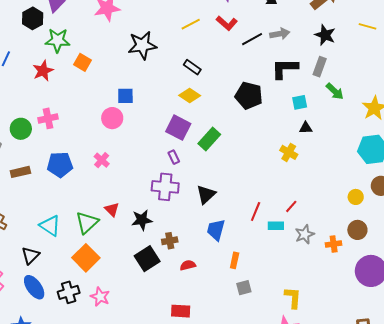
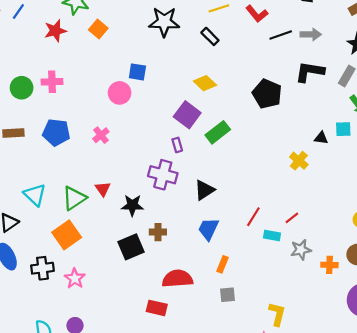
black rectangle: (192, 67) -> (210, 36), moved
cyan square: (300, 102) -> (343, 129), moved
red semicircle: (188, 265) -> (177, 279), moved, size x1.8

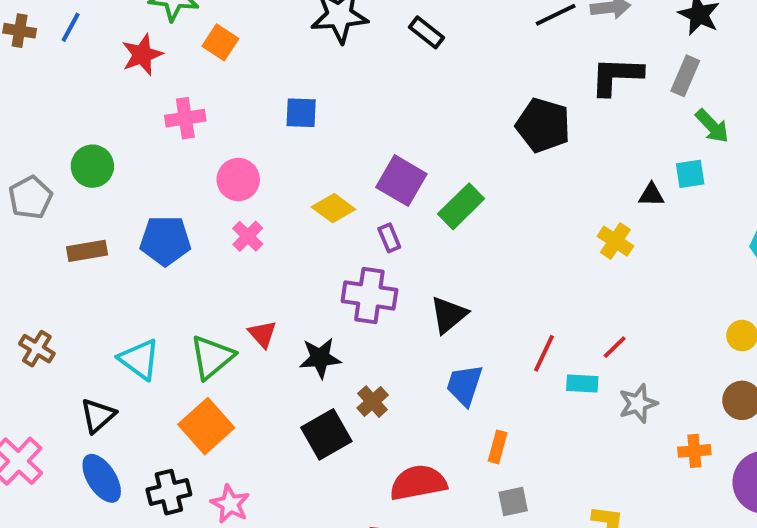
pink cross: (52, 82) -> (185, 118), moved
yellow diamond: (205, 83) -> (333, 208), moved
pink circle: (120, 93) -> (238, 179), moved
brown cross: (158, 232) -> (373, 402), turned -35
orange cross: (329, 265) -> (694, 451), moved

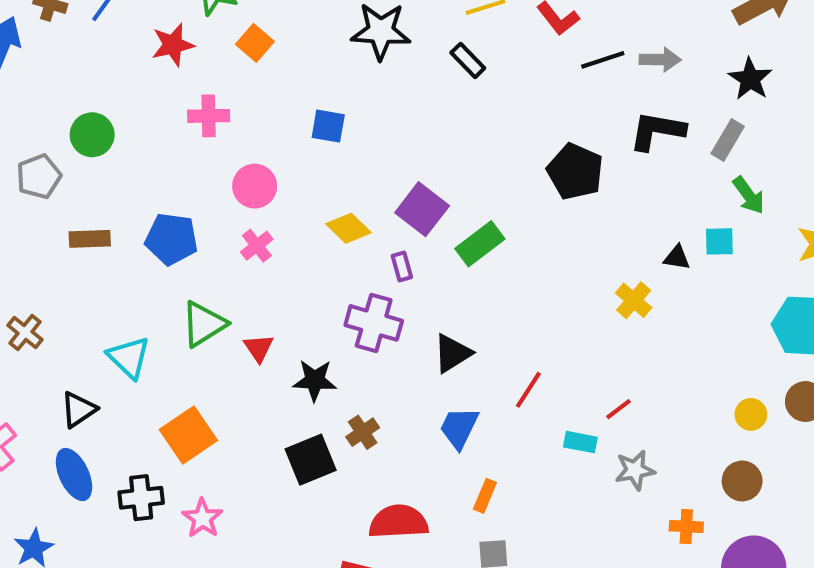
green circle: (92, 166) -> (92, 135), moved
red line: (544, 353) -> (528, 390), moved
green triangle: (212, 357) -> (204, 324), moved

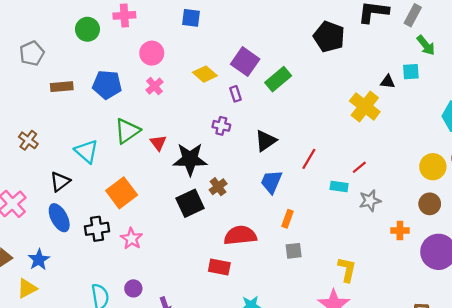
green circle: (92, 135) -> (87, 29), moved
yellow cross: (634, 300) -> (365, 106), size x1.5
purple cross: (374, 323) -> (221, 126), size x0.6
black star: (315, 380) -> (190, 159), size x1.4
yellow circle: (751, 414) -> (433, 167), size x1.5

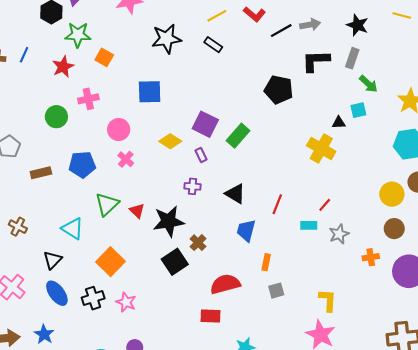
blue square: (191, 18) -> (150, 92), size x1.4
black triangle: (266, 141) -> (235, 194), turned -45

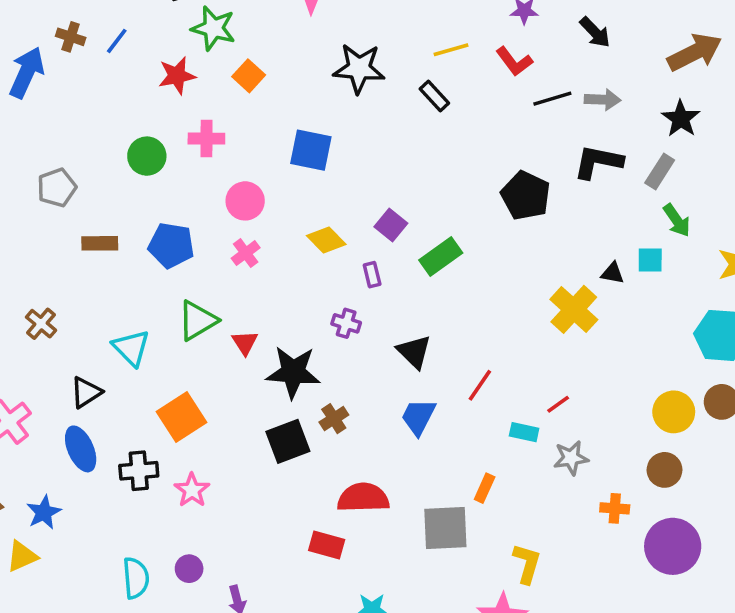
purple square: (205, 124) -> (391, 225), size x0.7
orange rectangle: (266, 262) -> (485, 488), moved
gray square: (276, 291) -> (445, 528), size x1.8

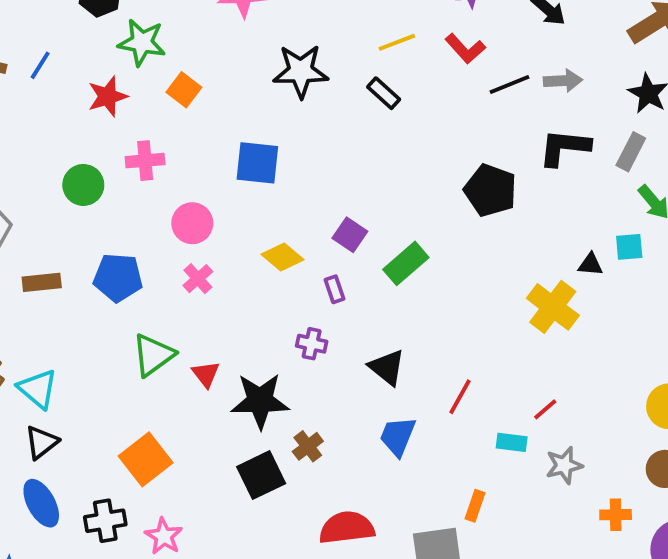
cyan triangle: (131, 348) -> (38, 389), moved

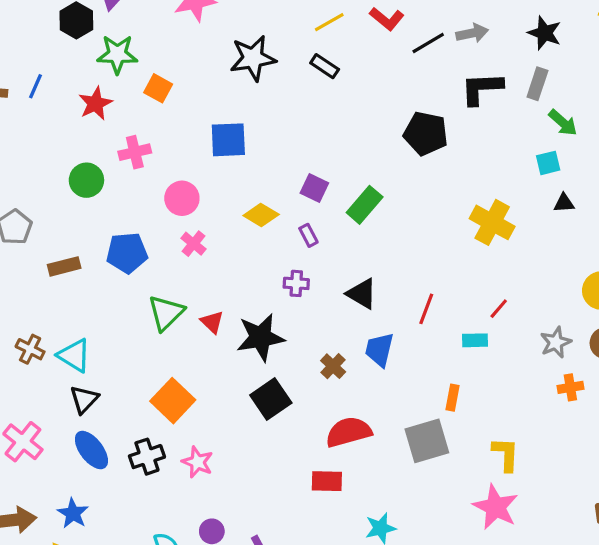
black triangle: (590, 264) -> (564, 203), moved
brown cross: (308, 446) -> (333, 366), moved
gray star: (564, 465) -> (556, 342), moved

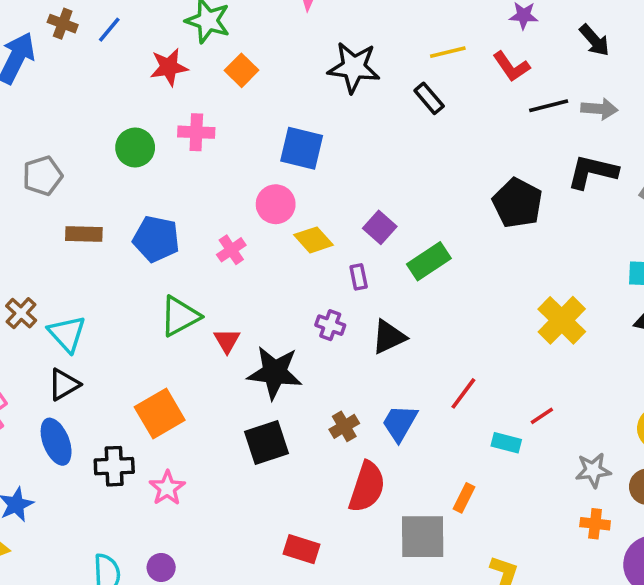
pink circle: (182, 198) -> (276, 204), moved
black triangle: (362, 294) -> (389, 337), moved, turned 48
red semicircle: (349, 432) -> (367, 487), moved, turned 108

